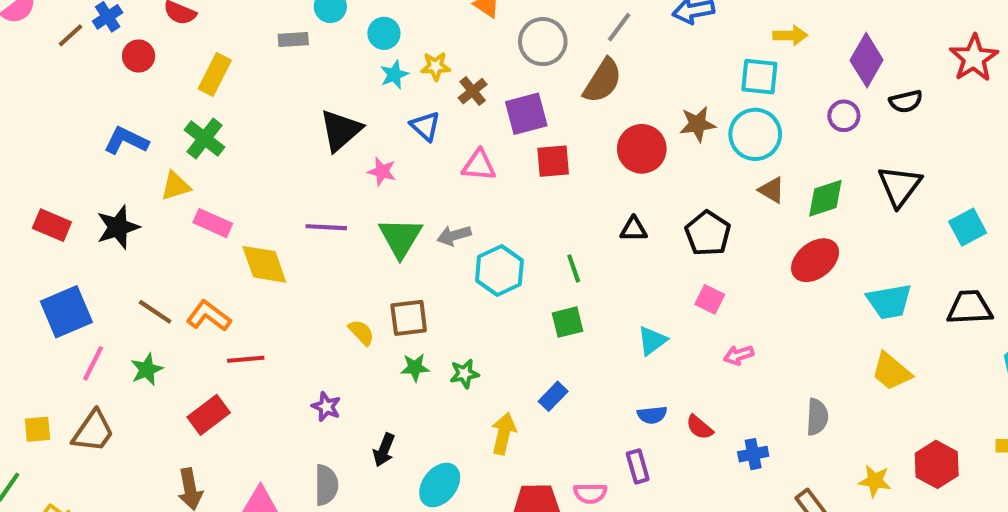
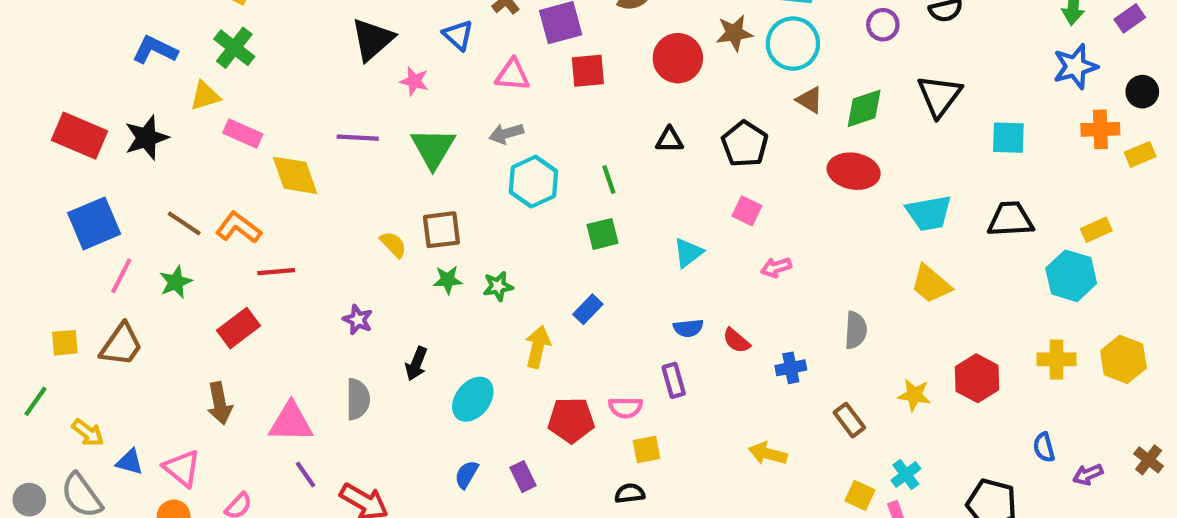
red rectangle: (52, 225) -> (79, 136), size x1.4
cyan square: (968, 227) -> (1008, 138), turned 30
gray arrow: (454, 235) -> (506, 133), moved
red ellipse: (815, 260) -> (854, 171), turned 48

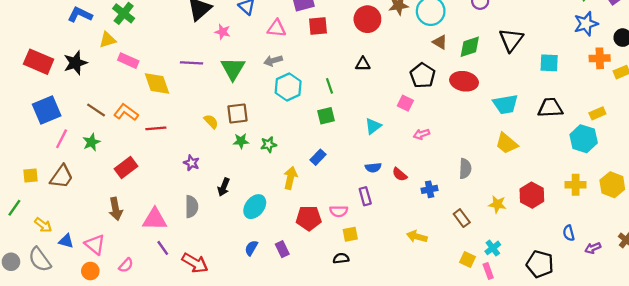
black pentagon: (745, 144) -> (423, 76), moved
red line: (276, 272) -> (156, 128), moved

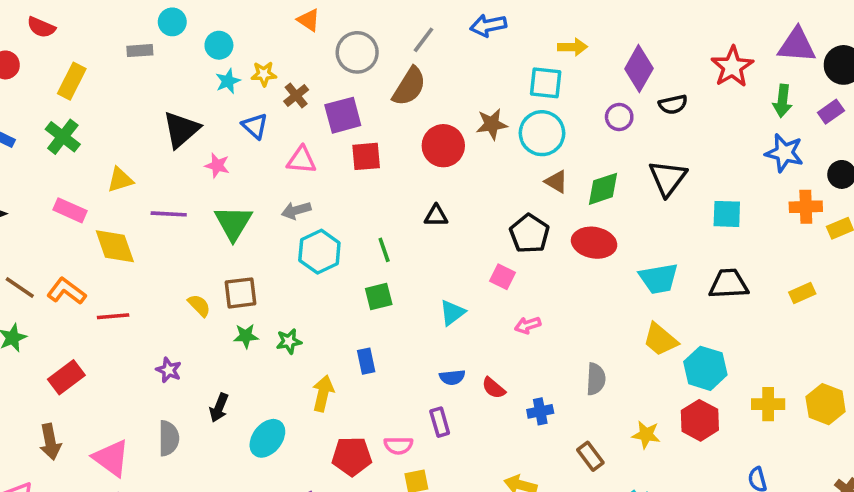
blue star: (586, 24) -> (784, 153), turned 30
yellow triangle: (108, 40) -> (120, 180), moved
cyan hexagon: (584, 139) -> (705, 368), moved
blue rectangle: (318, 157) -> (366, 361), turned -56
pink triangle: (155, 219) -> (111, 458), turned 35

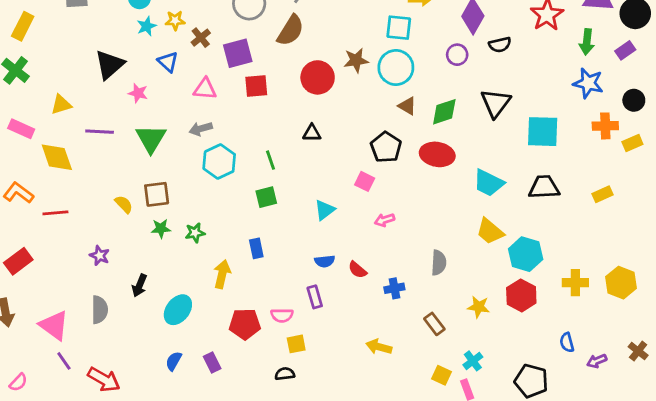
cyan square: (727, 214) -> (543, 132), size x1.4
cyan trapezoid: (659, 279) -> (489, 183), turned 36

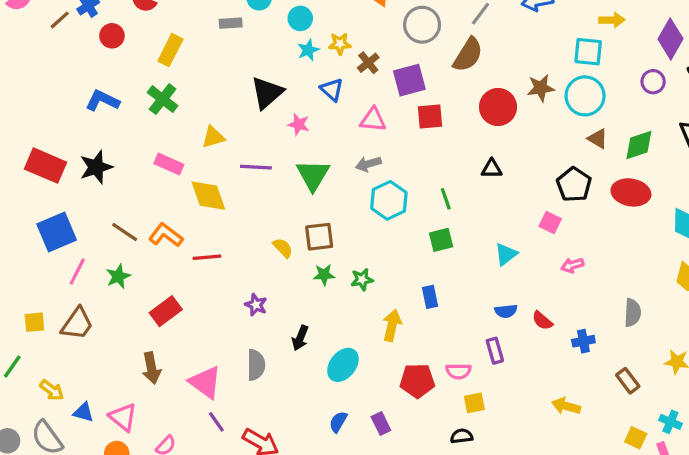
cyan cross: (473, 361) -> (670, 422), turned -30

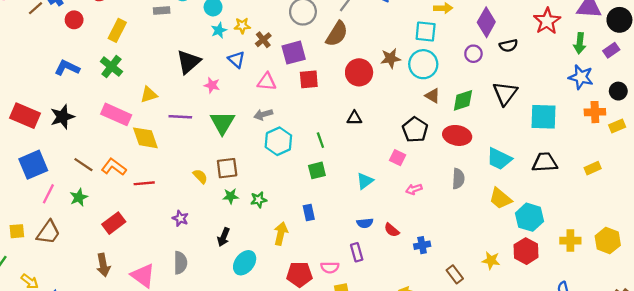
pink rectangle: (169, 164) -> (116, 114), size x1.4
gray semicircle: (632, 313) -> (458, 179), moved
black arrow: (300, 338) -> (224, 237), moved

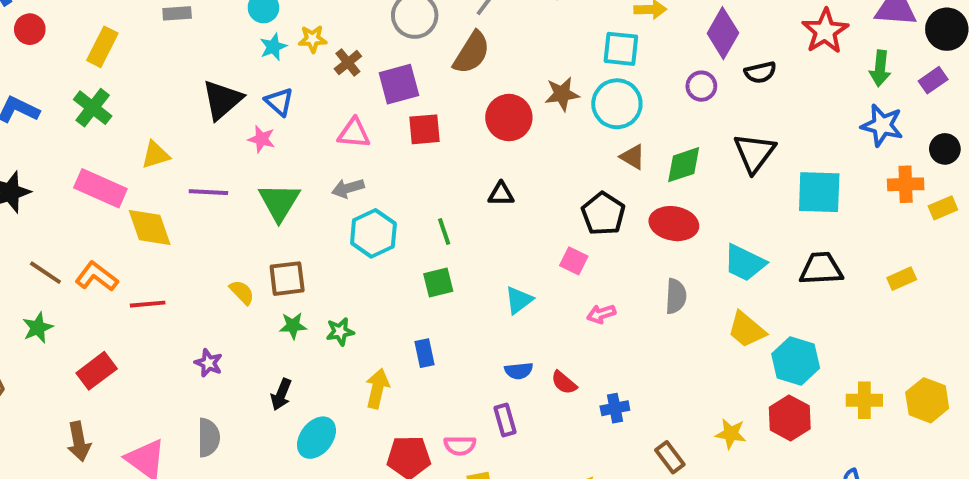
blue triangle: (236, 60) -> (279, 102), moved

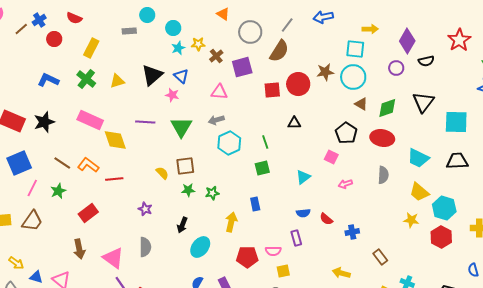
red square: (424, 129) -> (272, 90), moved
yellow triangle: (155, 155) -> (117, 81), moved
yellow star: (731, 434) -> (411, 220), moved

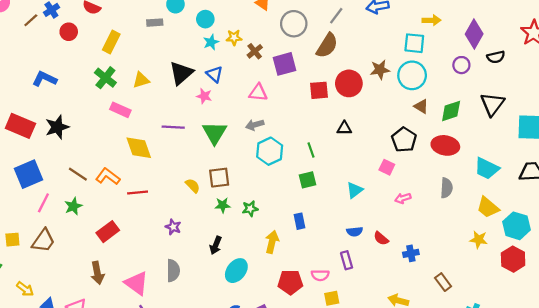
blue L-shape: (48, 80) -> (45, 79), moved
pink rectangle: (90, 120) -> (120, 110), moved, size x0.7

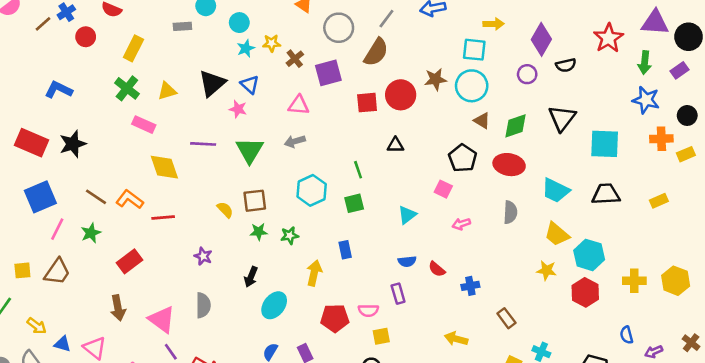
cyan hexagon: (270, 151) -> (312, 190), moved

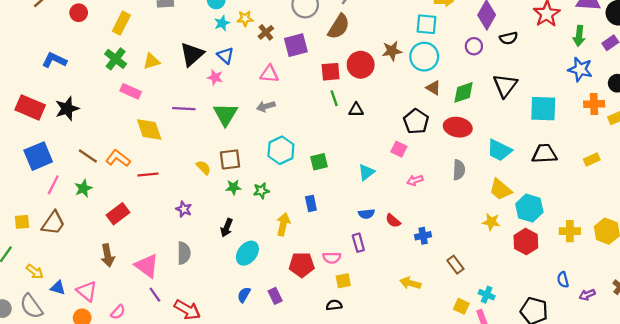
green line: (358, 170) -> (334, 98), moved

